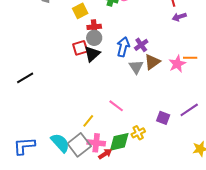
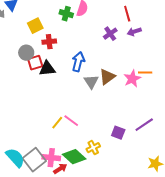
gray circle: (94, 38) -> (26, 53), moved
purple cross: (141, 45) -> (110, 34), moved
black triangle: (92, 54) -> (47, 69), turned 36
yellow line: (88, 121) -> (57, 123), moved
green diamond: (119, 142) -> (74, 157), turned 55

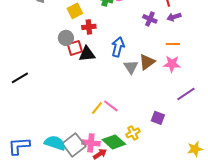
purple cross: (110, 34) -> (150, 19), turned -32
orange line: (145, 73) -> (173, 44), moved
pink star: (132, 79) -> (172, 64), turned 30
purple line: (144, 125) -> (186, 94), moved
cyan semicircle: (15, 158) -> (55, 143), turned -30

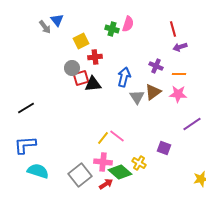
purple cross: (150, 19) -> (156, 66), moved
yellow cross: (133, 133) -> (139, 163), turned -32
cyan semicircle: (55, 143) -> (38, 171), moved
pink cross: (91, 143) -> (103, 162), moved
blue L-shape: (19, 146) -> (25, 145), moved

